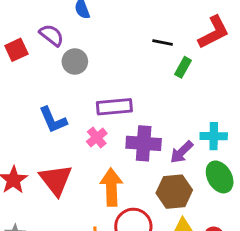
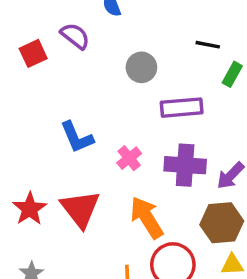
gray circle: (75, 61) -> (141, 67), moved
purple rectangle: (114, 107) -> (182, 108), moved
orange arrow: (111, 187) -> (147, 218), turned -30

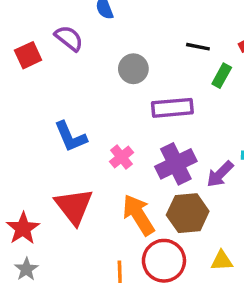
purple cross: (185, 165) -> (176, 164), turned -30
red star: (30, 209) -> (23, 228), moved
brown hexagon: (222, 223) -> (188, 213), moved

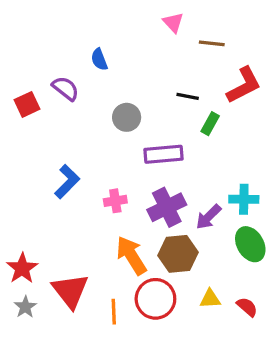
blue L-shape: (71, 137) -> (67, 182), turned -112
pink cross: (121, 157) -> (115, 201), turned 30
red triangle: (74, 206) -> (70, 291), moved

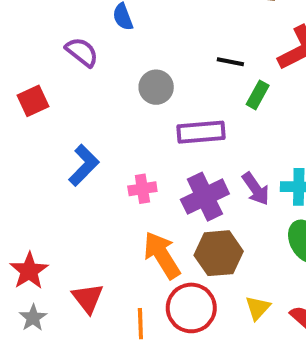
red square: (27, 104) -> (33, 101), moved
purple arrow: (209, 217) -> (256, 189), moved, turned -80
red triangle: (70, 291) -> (88, 298), size x0.7
yellow triangle: (210, 299) -> (258, 308), turned -45

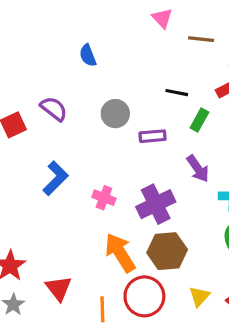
purple semicircle: (82, 52) -> (54, 109), moved
purple rectangle: (201, 132) -> (153, 136), moved, size x0.7
pink cross: (142, 189) -> (104, 198), turned 30
purple arrow: (256, 189) -> (198, 169), moved

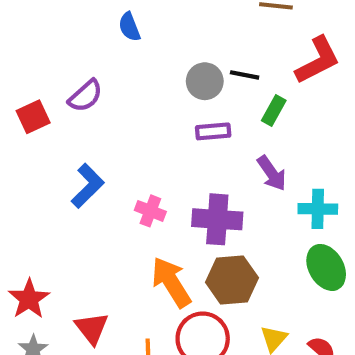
purple semicircle: (54, 109) -> (85, 96), turned 100
gray circle: (115, 114) -> (205, 81), moved
purple cross: (156, 204) -> (217, 219), turned 30

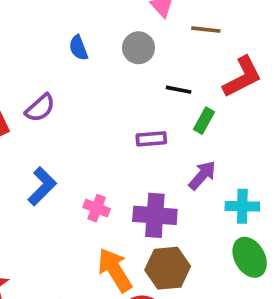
gray circle: (205, 81) -> (139, 48), moved
purple arrow: (272, 173) -> (202, 175), turned -104

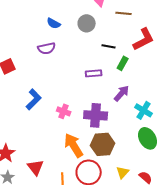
blue semicircle: (78, 48) -> (54, 23), turned -40
purple semicircle: (40, 108) -> (47, 48), moved, turned 30
cyan cross: (242, 206) -> (144, 110), turned 30

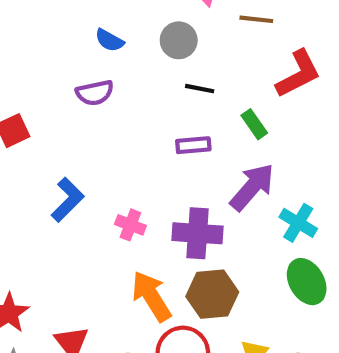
black line: (109, 46) -> (200, 89), moved
green rectangle: (123, 63) -> (254, 124), turned -64
purple arrow: (122, 93) -> (252, 187), size x1.4

